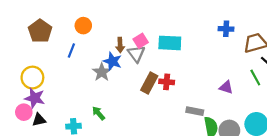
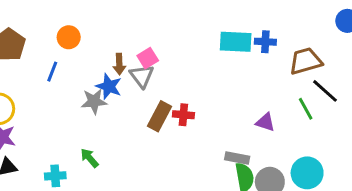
cyan rectangle: (170, 43) -> (236, 42), moved
gray star: (102, 72) -> (94, 101), turned 30
gray rectangle: (195, 111) -> (237, 158), moved

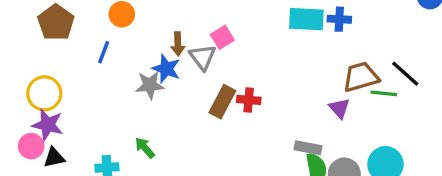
pink square: (148, 58) -> (222, 37), moved
brown trapezoid: (306, 61) -> (361, 77), moved
green line: (306, 109) -> (384, 93), turned -55
purple triangle: (265, 122) -> (339, 108), turned 30

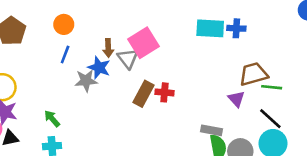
pink square: (222, 37) -> (144, 43), size x1.6
blue line: (104, 52) -> (65, 54), moved
black line: (405, 74) -> (270, 119), moved
green arrow: (145, 148) -> (52, 119), moved

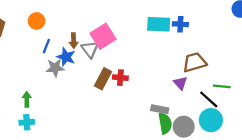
blue line: (65, 54) -> (46, 46), moved
green line: (272, 87) -> (222, 86), moved
green arrow: (52, 119) -> (27, 99), turned 40

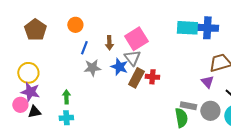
blue cross: (180, 24) -> (207, 28), size x1.5
gray triangle: (90, 49) -> (132, 58), moved
blue star: (66, 57) -> (119, 67), moved
green semicircle: (165, 123) -> (181, 118), moved
gray circle: (184, 127) -> (210, 111), moved

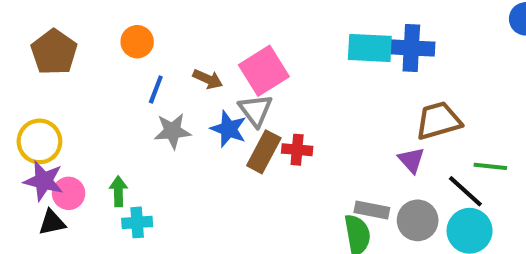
brown arrow: (109, 43) -> (208, 79), turned -64
pink circle: (20, 105) -> (69, 193), moved
cyan cross: (66, 118) -> (137, 222), moved

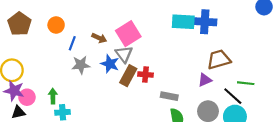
orange circle: (137, 42) -> (56, 25), moved
purple triangle: (411, 160) -> (205, 80), turned 48
gray rectangle: (372, 210) -> (169, 96), moved

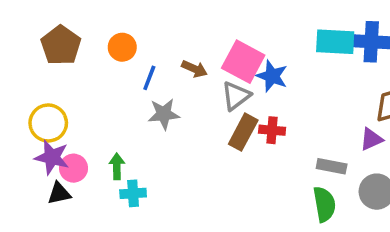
pink square: (128, 34) -> (243, 62), turned -30
gray triangle: (124, 54) -> (236, 96), turned 30
blue star: (110, 64) -> (272, 76), moved
gray rectangle: (169, 96) -> (332, 166), moved

